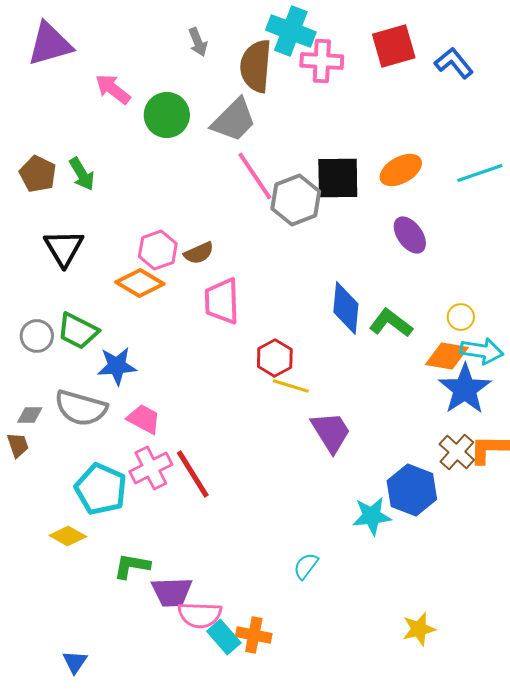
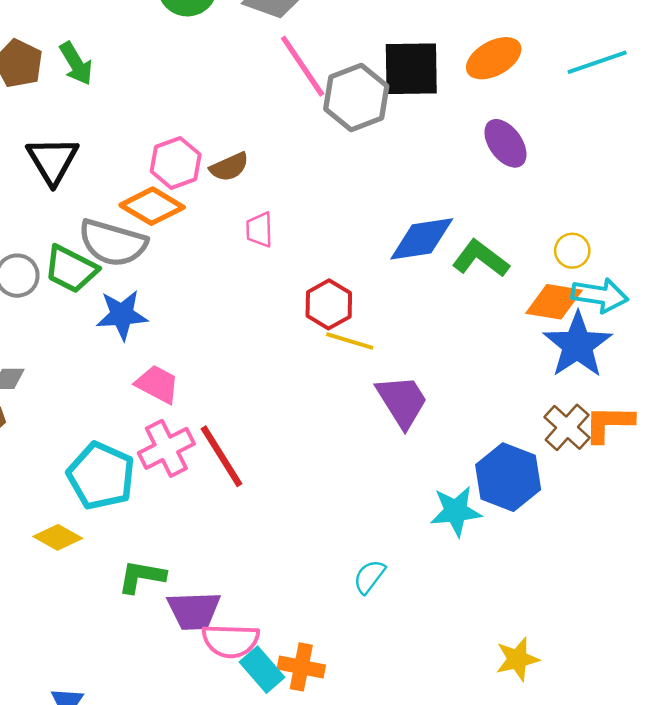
pink trapezoid: (222, 301) -> (259, 230), size x0.6
blue diamond: (346, 308) -> (422, 239), turned 76
gray semicircle: (81, 408) -> (113, 243), moved

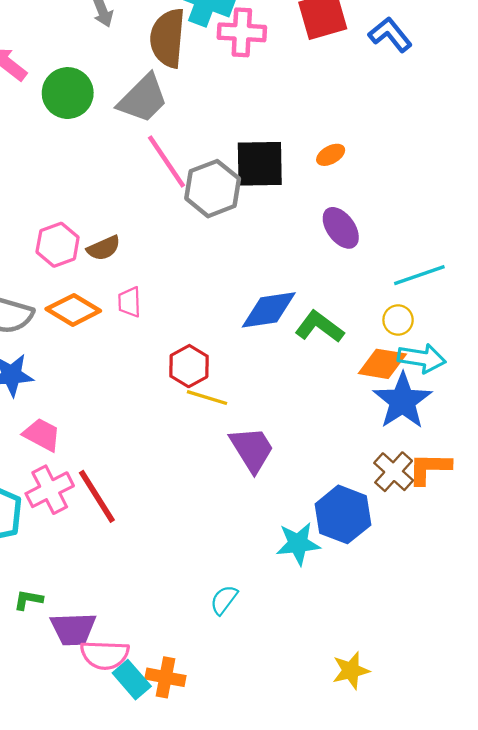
orange ellipse: (494, 58) -> (331, 155), size x0.6
cyan line: (597, 62) -> (419, 275), moved
orange diamond: (152, 206) -> (73, 310), moved
green L-shape: (142, 577) -> (28, 600), size x0.7

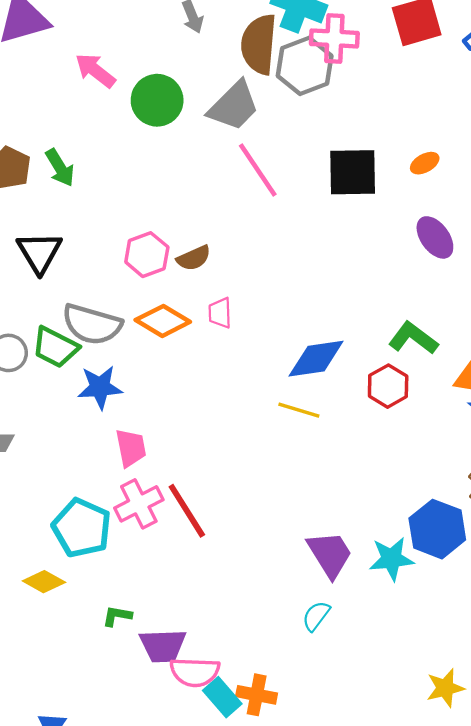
gray hexagon: (213, 189) -> (305, 66), moved
blue diamond: (269, 310) -> (316, 359), moved
red hexagon: (189, 366) -> (388, 386), moved
pink trapezoid: (42, 435) -> (131, 448), turned 51
purple trapezoid: (252, 449) -> (330, 554), moved

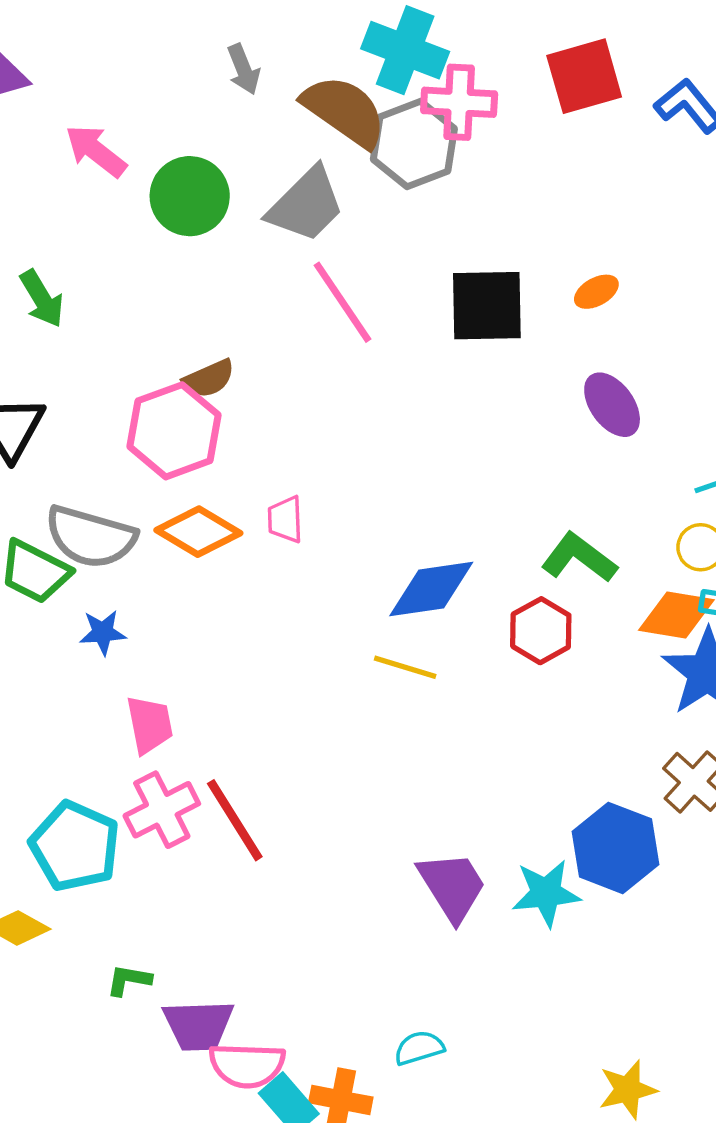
brown semicircle: (259, 44) -> (344, 111), turned 120
pink hexagon: (147, 255) -> (174, 431), size x1.4
brown semicircle: (194, 258) -> (209, 379), moved
blue star: (100, 387) -> (103, 632), size x0.7
cyan semicircle: (316, 616) -> (419, 1048), moved, turned 36

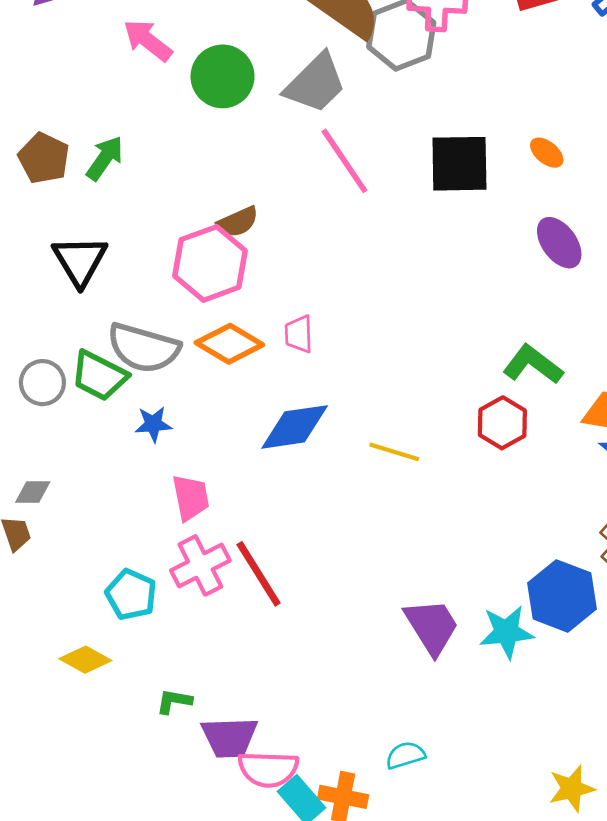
orange ellipse: (596, 292) -> (547, 153), turned 68
green arrow: (42, 299) -> (105, 158), turned -114
blue diamond: (431, 589) -> (295, 427), moved
cyan pentagon: (75, 846) -> (131, 595), size x0.7

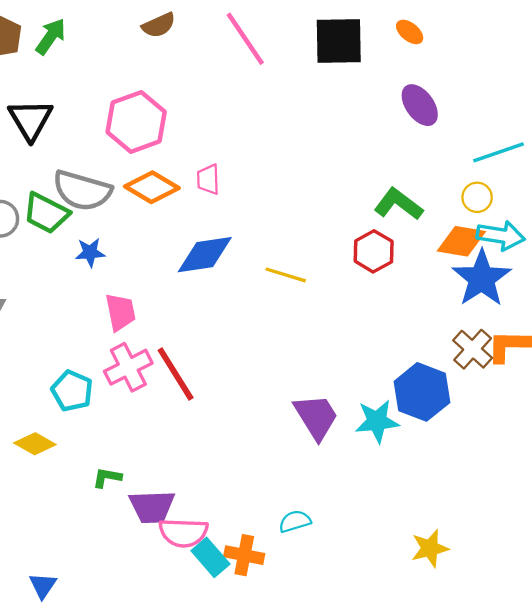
brown semicircle: (238, 222) -> (159, 25), moved

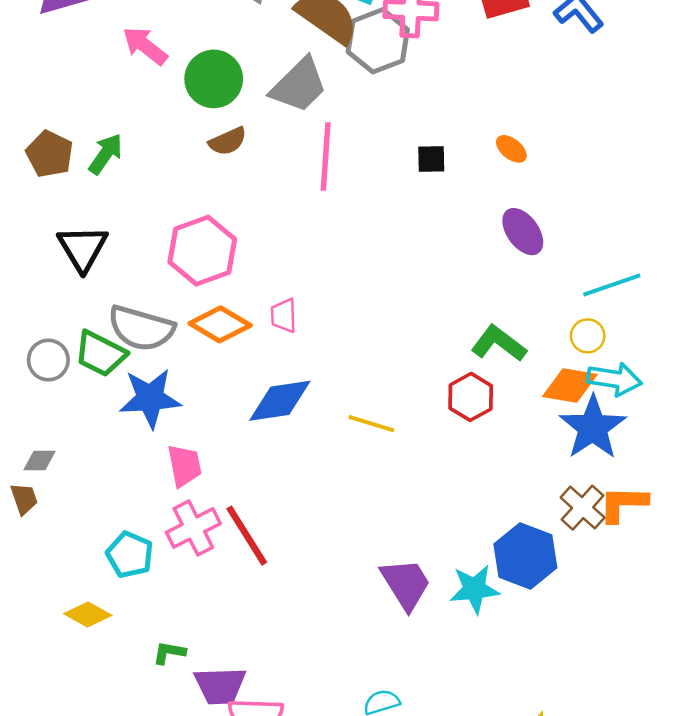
pink line: (245, 39) -> (326, 157), turned 38
black square: (339, 41) -> (431, 159), size x0.5
blue star: (90, 252) -> (150, 398), size x1.8

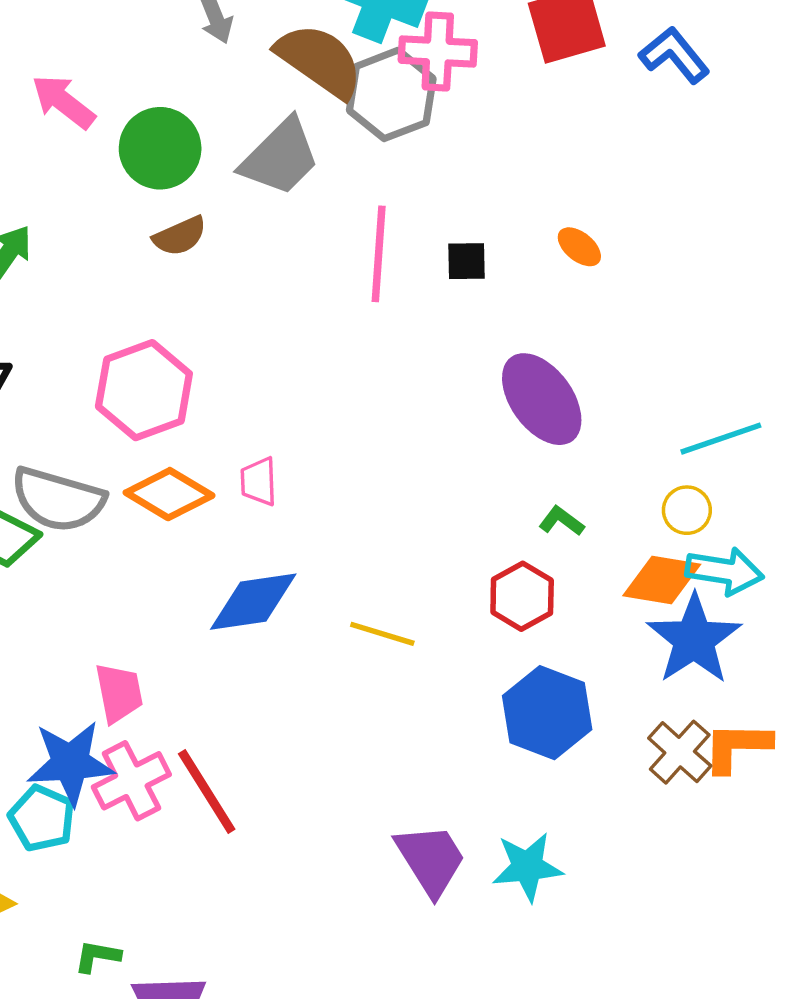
pink line: (326, 157) -> (379, 254), moved
purple ellipse: (523, 232) -> (542, 399), moved, size x1.4
green L-shape: (499, 343) -> (561, 521), size x0.6
blue star: (150, 398) -> (70, 763), moved
blue hexagon: (525, 556) -> (547, 713), moved

